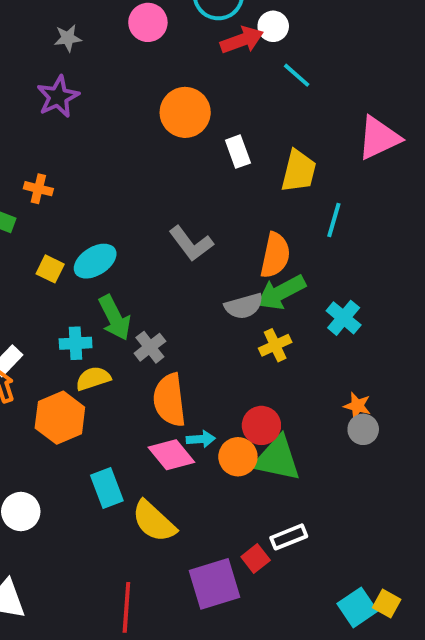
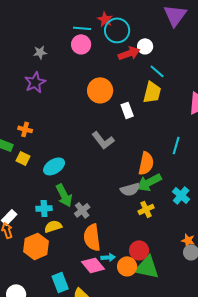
yellow trapezoid: (299, 171) -> (152, 92), moved
gray L-shape: (191, 243) -> (103, 140), moved
yellow square: (50, 269) -> (23, 158), moved

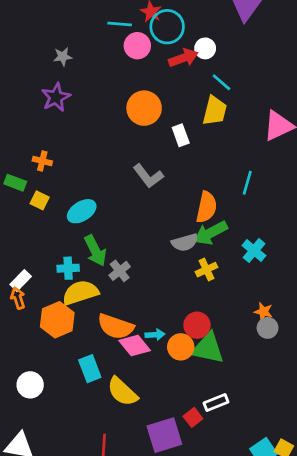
pink circle: (81, 44) -> (137, 46), moved
yellow semicircle: (53, 226) -> (80, 293), size x1.5
orange semicircle: (92, 237) -> (116, 327), moved, turned -64

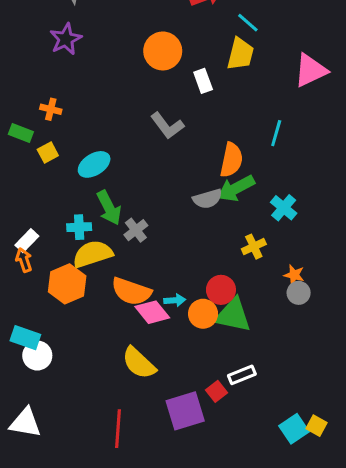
yellow square: (40, 200) -> (48, 153), turned 36
yellow cross: (206, 270) -> (254, 247), moved
cyan rectangle: (90, 369) -> (25, 338), moved, turned -50

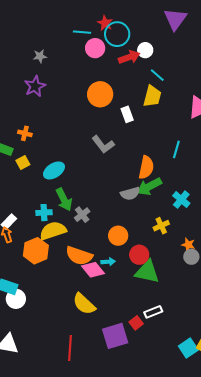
orange circle: (203, 314) -> (118, 236), moved

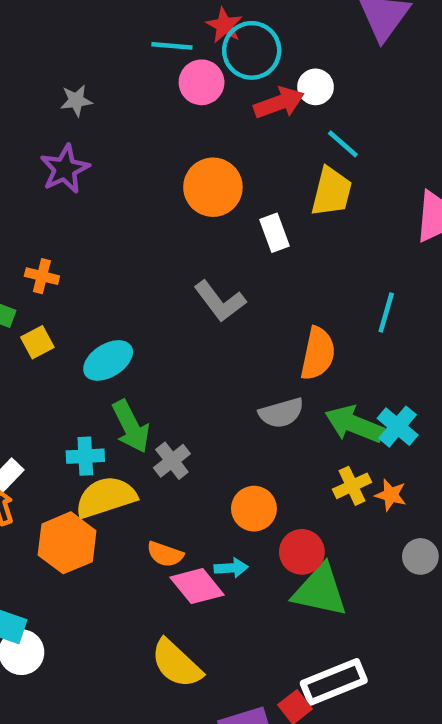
green arrow: (149, 187) -> (354, 424), moved, turned 50
orange star: (188, 245) -> (391, 495), moved
orange semicircle: (79, 256) -> (165, 554), size x0.6
white rectangle: (153, 312) -> (334, 682), size x1.5

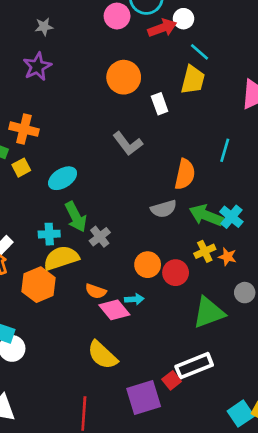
orange cross: (42, 276) -> (24, 129), size x1.5
red circle: (302, 552) -> (176, 273), moved
green triangle: (320, 591) -> (209, 313), moved, turned -32

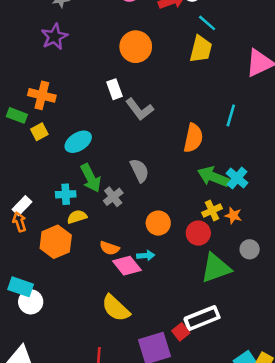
white rectangle: (160, 104) -> (114, 89), moved
gray semicircle: (164, 209) -> (139, 171), moved, turned -100
yellow semicircle: (61, 258) -> (77, 217), size x0.6
red circle: (176, 273) -> (198, 233), moved

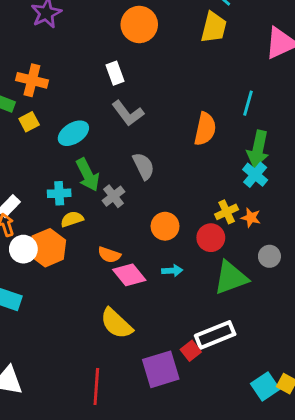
gray L-shape: (139, 109) -> (128, 113), moved
green arrow: (213, 177) -> (258, 149), moved, turned -100
cyan arrow: (146, 256) -> (172, 271), moved
white circle: (31, 302) -> (23, 249), moved

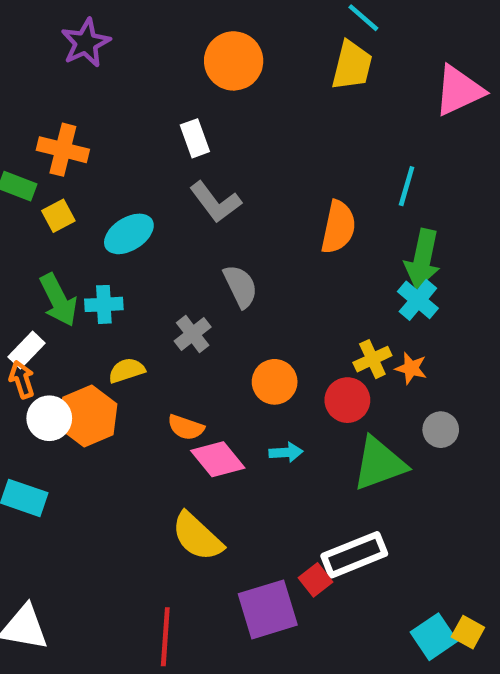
green arrow: (88, 175) -> (58, 300), moved
cyan cross: (59, 193) -> (104, 304), moved

